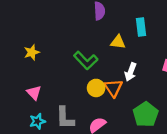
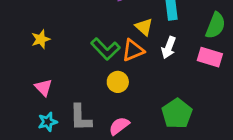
yellow triangle: (118, 42) -> (144, 27), turned 35
white arrow: (131, 72) -> (169, 48), moved
orange triangle: (113, 88) -> (133, 50), moved, turned 42

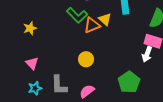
white arrow: (169, 48) -> (147, 54), moved
green L-shape: (105, 49) -> (77, 15), moved
orange triangle: (133, 50) -> (92, 25), moved

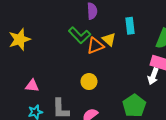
yellow star: (30, 28) -> (20, 39), moved, size x1.5
pink triangle: (32, 63) -> (32, 86), turned -40

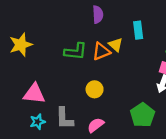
green L-shape: (80, 35) -> (76, 51), moved, turned -40
pink triangle: (32, 86) -> (34, 94), size x1.5

